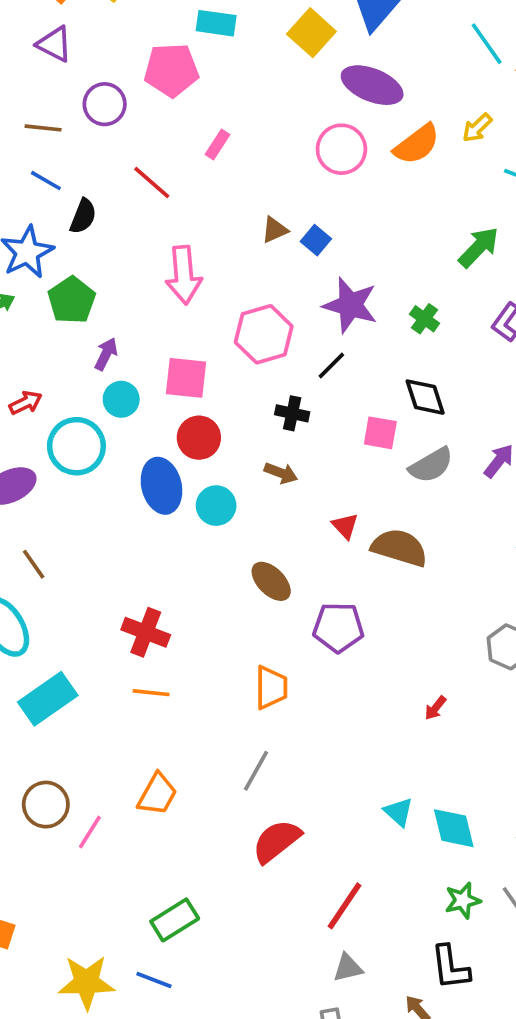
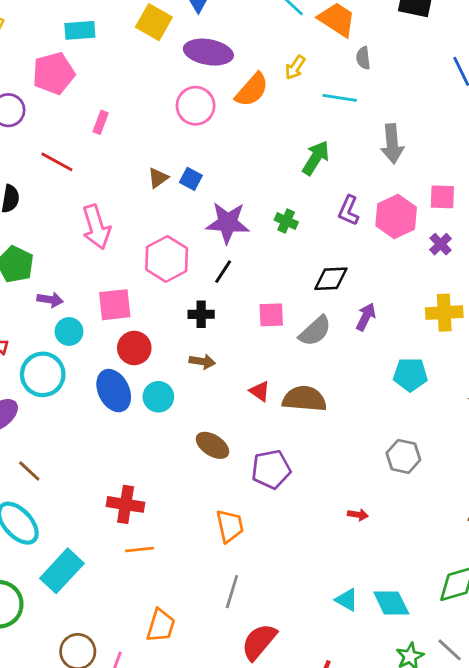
purple arrow: (106, 354) -> (50, 300), turned 85
black diamond: (425, 397) -> (331, 279), moved, turned -63
red arrow: (435, 708) -> (358, 515), turned -108

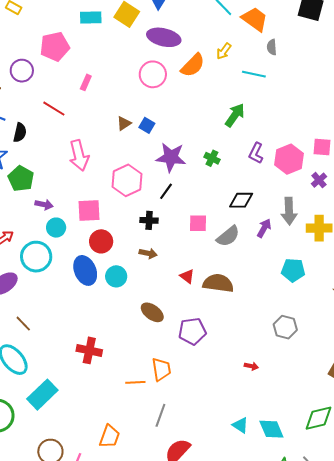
cyan rectangle: (80, 30) -> (91, 17), moved
gray arrow: (392, 144) -> (289, 211), moved
orange line: (139, 549) -> (135, 382), moved

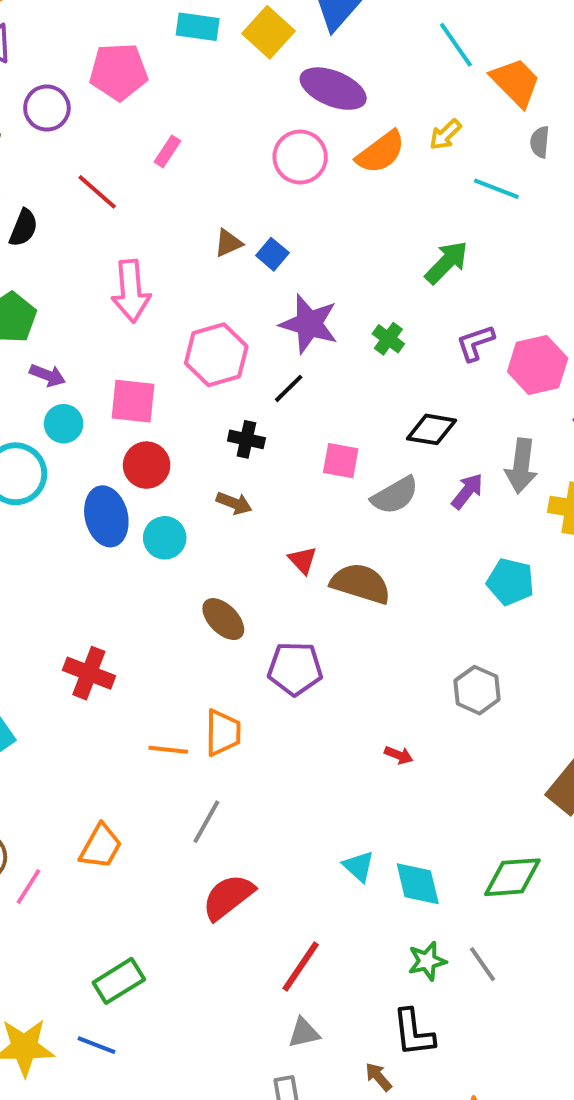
purple L-shape: (256, 153) -> (475, 343), turned 35

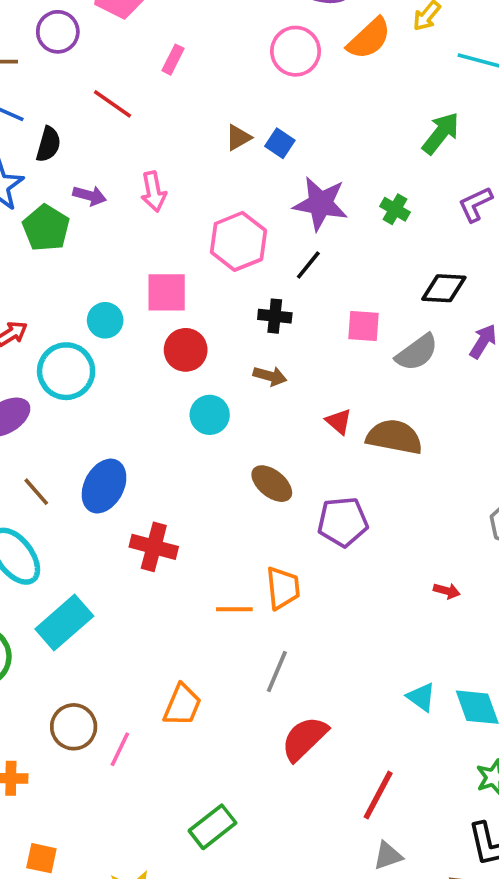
pink arrow: (131, 291) -> (154, 192), size x0.7
purple arrow: (47, 375) -> (90, 196), moved
blue ellipse: (106, 516) -> (104, 486), moved, turned 48

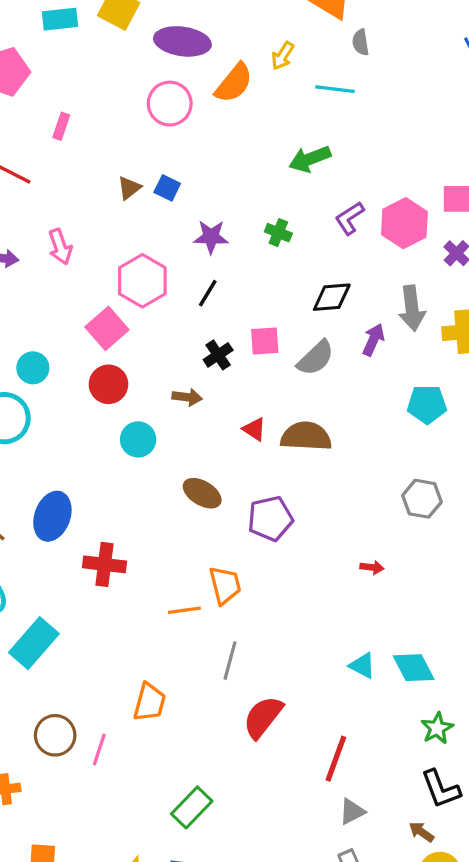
green arrow: (441, 133) -> (310, 159), turned -141
purple star: (321, 204) -> (211, 237), size x0.7
pink square: (167, 292) -> (107, 328), moved, turned -33
black cross: (275, 316) -> (218, 355), moved, turned -32

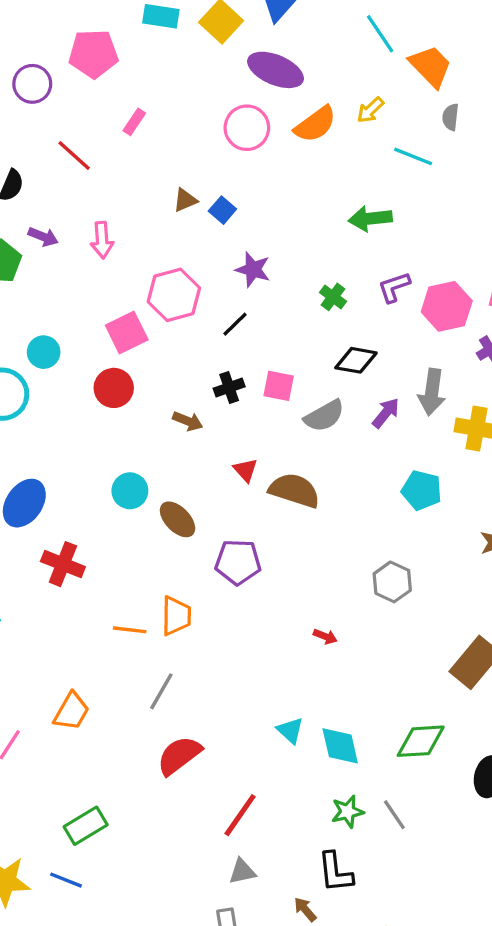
green cross: (278, 233) -> (333, 297), moved
cyan circle: (138, 439) -> (130, 491), moved

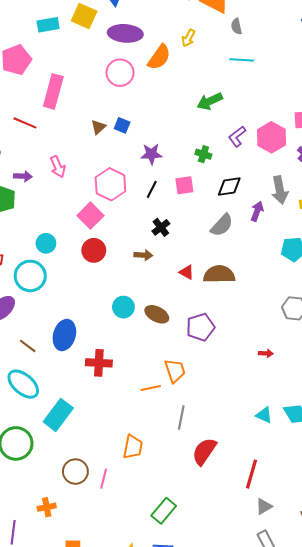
pink rectangle: (134, 122) -> (53, 91), size x2.0
cyan line: (413, 156) -> (242, 60), moved
pink square: (279, 386) -> (184, 185), moved

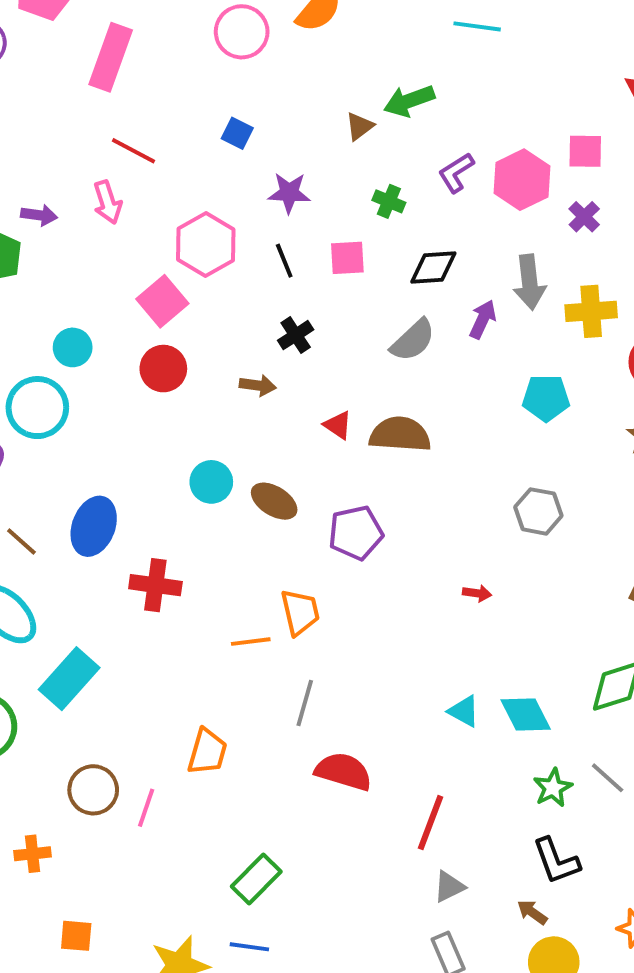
red line: (25, 123) -> (133, 151), moved
brown triangle: (98, 127) -> (360, 126), moved
black line: (152, 189) -> (284, 261), turned -54
red semicircle: (204, 451) -> (344, 771), turned 68

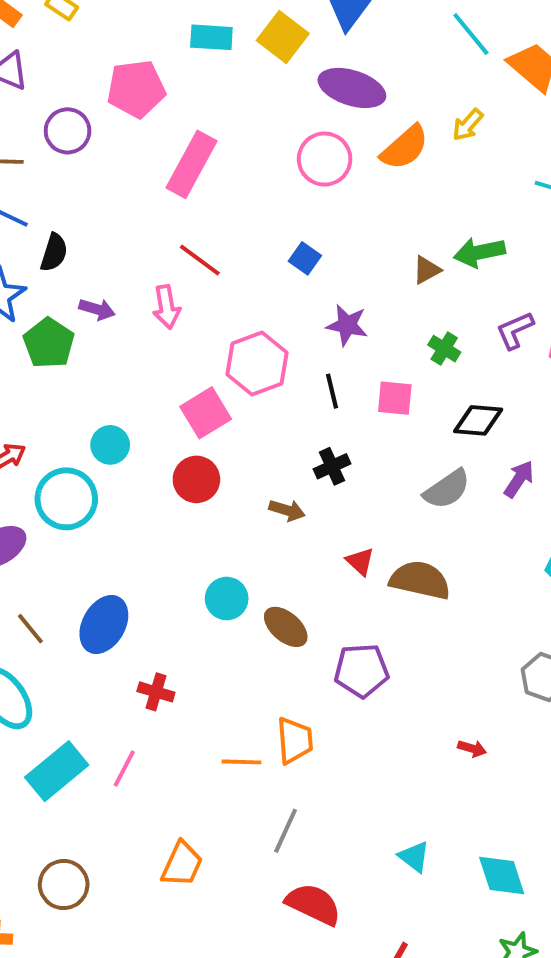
red cross: (155, 585) -> (156, 692), size x0.7
cyan triangle: (464, 711) -> (414, 857), moved
pink line: (146, 808) -> (124, 769), moved

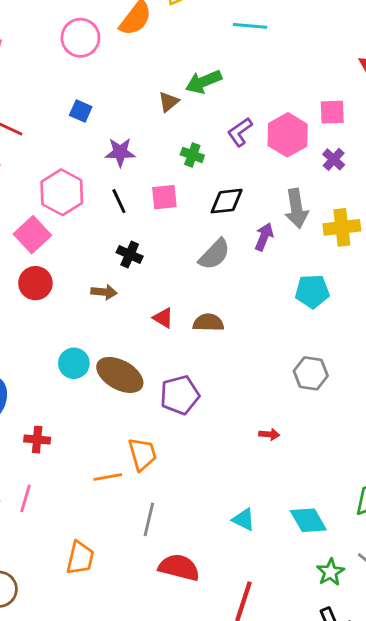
black cross: (332, 466) -> (130, 254), turned -30
brown semicircle: (420, 580) -> (208, 323), size x0.7
brown ellipse: (286, 627) -> (120, 375), size x1.4

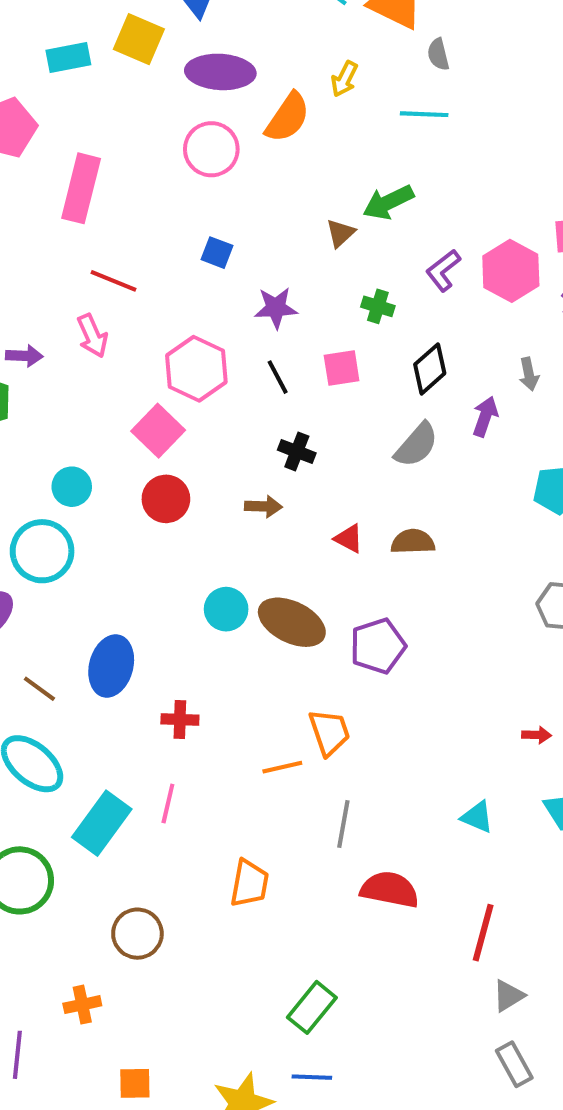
cyan line: (250, 26) -> (424, 114), moved
black diamond: (227, 201) -> (430, 369), turned -32
gray arrow: (296, 208) -> (529, 374), size x0.6
red arrow: (269, 434) -> (537, 735), moved

